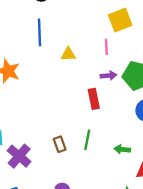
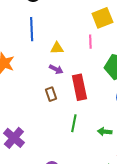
purple arrow: (108, 76) -> (56, 69), moved, turned 32
red rectangle: (94, 99) -> (79, 87), size x1.4
brown rectangle: (60, 144) -> (51, 94), moved

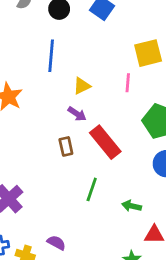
yellow triangle: (57, 48) -> (82, 86), turned -32
red rectangle: (79, 87) -> (105, 142), turned -35

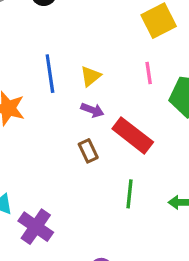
blue line: (51, 56) -> (50, 74), moved
pink line: (128, 83) -> (149, 73), moved

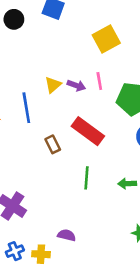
blue line: (50, 74) -> (26, 108), moved
purple arrow: (92, 110) -> (76, 85), moved

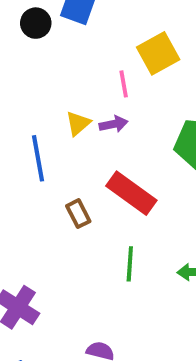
black circle: (14, 19) -> (36, 23), moved
pink line: (99, 81) -> (124, 84), moved
purple arrow: (76, 85) -> (113, 124), turned -30

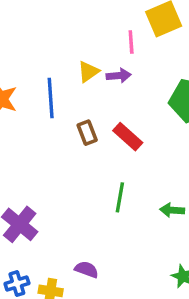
red rectangle: (131, 193) -> (128, 137), size x0.7
brown rectangle: (78, 214) -> (87, 133), moved

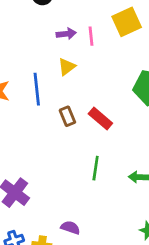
pink line: (131, 42) -> (91, 36), moved
purple arrow: (119, 76) -> (66, 34), moved

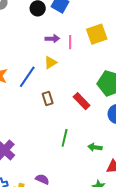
blue line: (37, 89) -> (27, 77), turned 35
red rectangle: (100, 119) -> (82, 101), moved

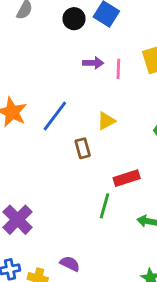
yellow triangle: (50, 63) -> (106, 121), moved
red rectangle: (82, 101) -> (127, 178), moved, turned -66

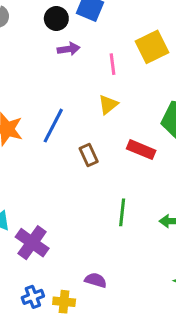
purple arrow: (93, 63) -> (69, 49), moved
yellow triangle: (106, 121) -> (108, 105), moved
red rectangle: (127, 178) -> (141, 150), moved, turned 50

